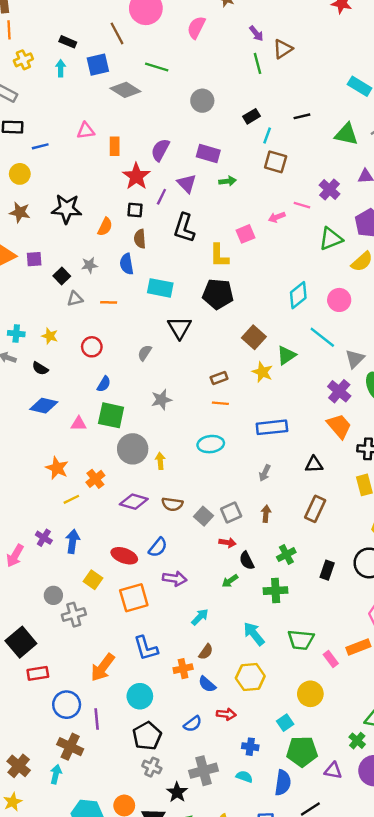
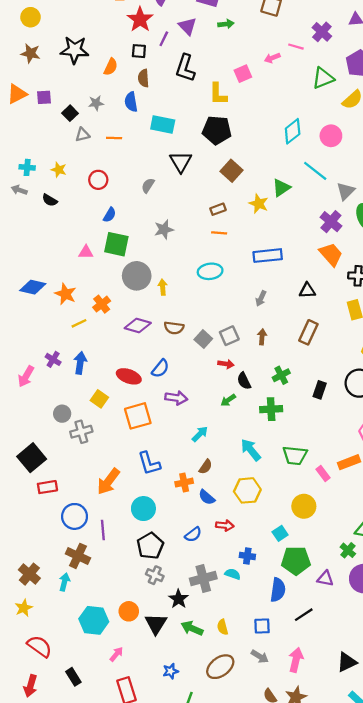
brown square: (254, 337) -> (232, 171), moved
blue diamond: (44, 406) -> (33, 287), moved
cyan semicircle: (244, 777) -> (233, 574), moved

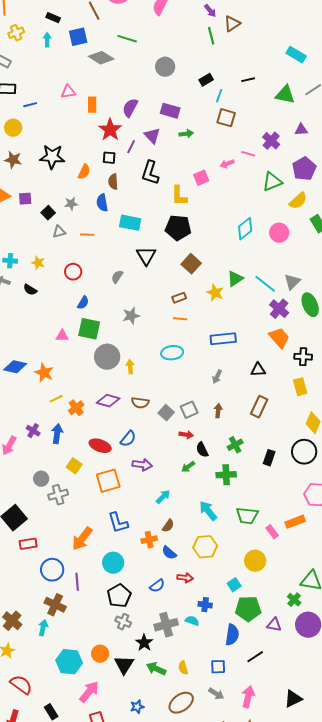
cyan line: (315, 171) -> (265, 284), moved
orange cross: (102, 304) -> (76, 408), moved
pink arrow: (116, 654) -> (89, 692), size x1.6

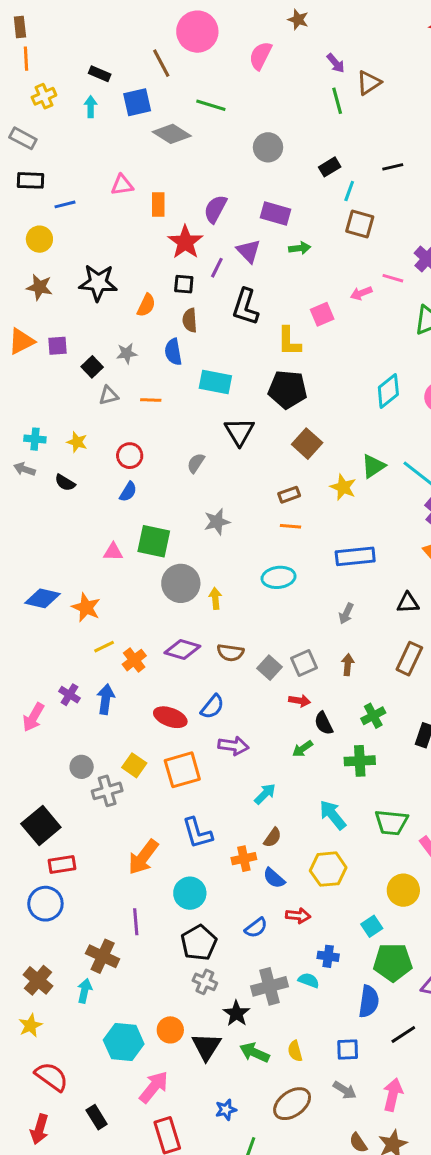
blue semicircle: (83, 303) -> (128, 492), moved
yellow square: (74, 466) -> (134, 765), moved
blue circle: (52, 570) -> (45, 904), moved

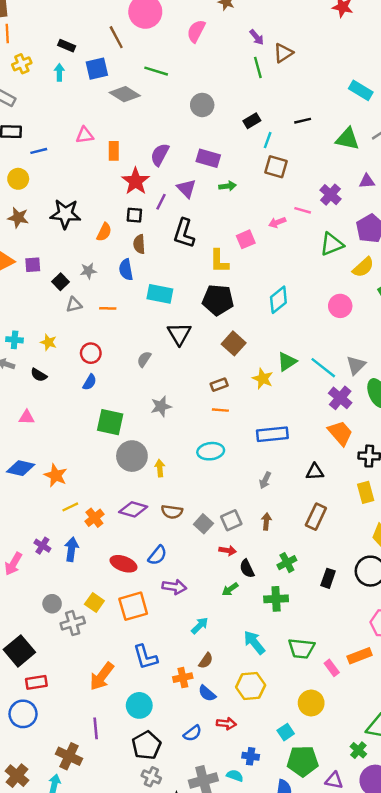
cyan diamond: (388, 391) -> (278, 300), moved
pink triangle: (113, 552) -> (27, 417), moved

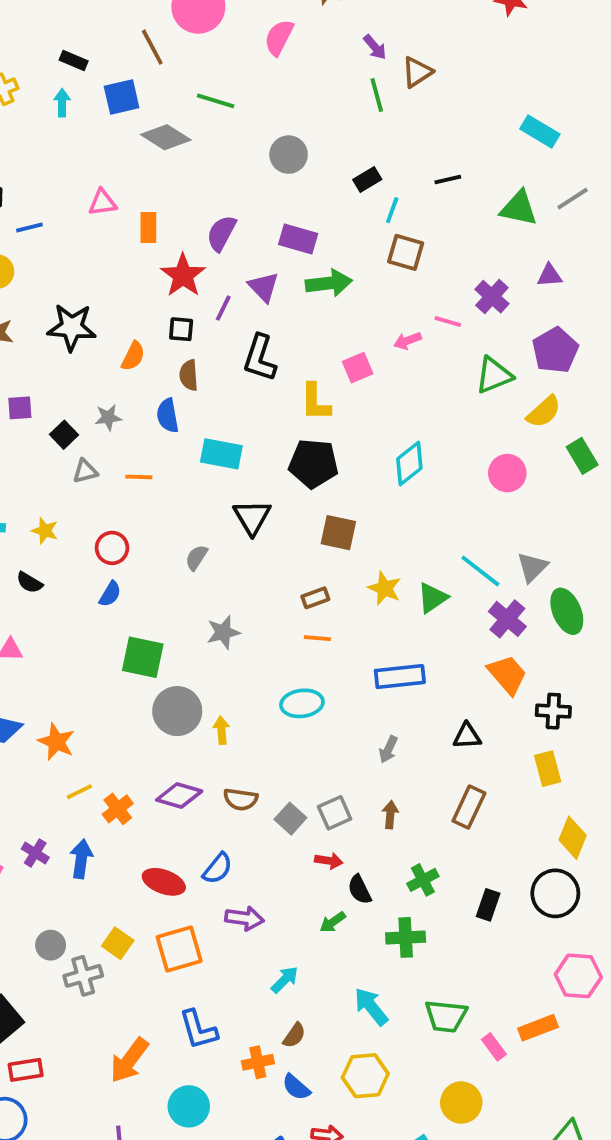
green arrow: (228, 186) -> (329, 283), size x1.6
brown square: (234, 343) -> (338, 533), turned -30
green triangle: (287, 362) -> (432, 598), moved

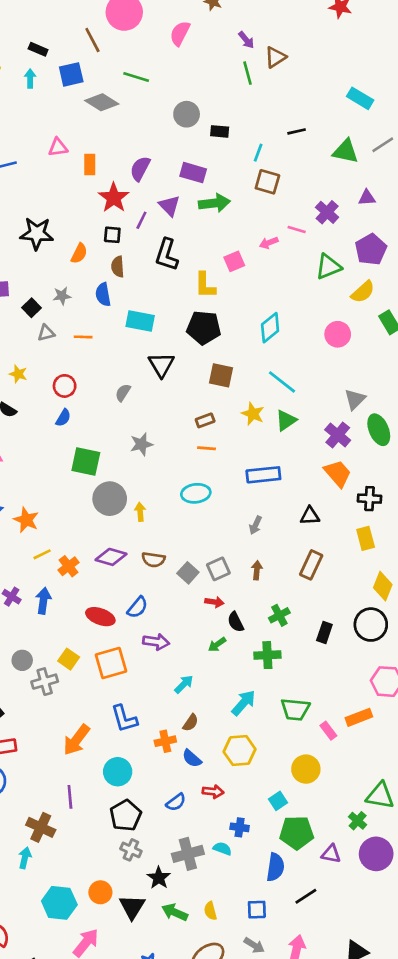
black rectangle: (367, 179) -> (220, 131), moved, turned 36
cyan line: (480, 571) -> (282, 382), moved
cyan arrow: (371, 1007) -> (244, 703), turned 80

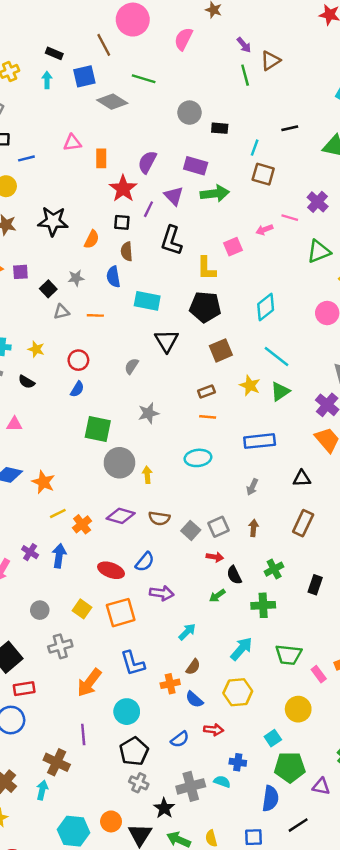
brown square: (221, 375) -> (221, 350), turned -35
gray cross: (45, 682) -> (60, 646), moved

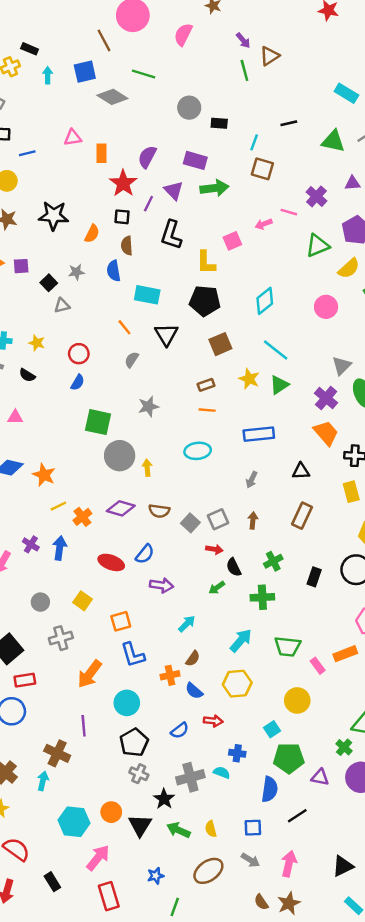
black rectangle: (54, 53) -> (30, 49), moved
orange line: (95, 315) -> (124, 327), moved, turned 49
orange square: (121, 613) -> (121, 621), moved, size x0.7

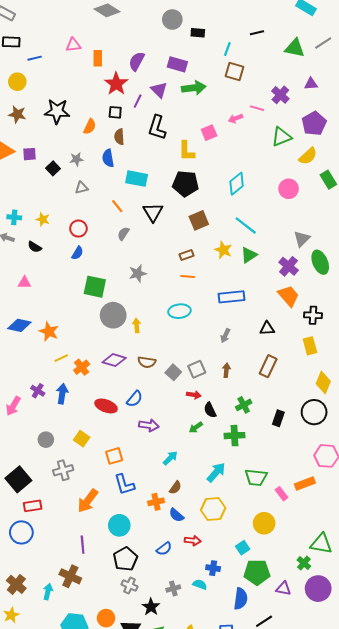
gray triangle: (62, 306) -> (82, 188), moved
brown cross: (57, 753) -> (70, 576), moved
gray cross: (190, 777) -> (173, 589), size x0.6

